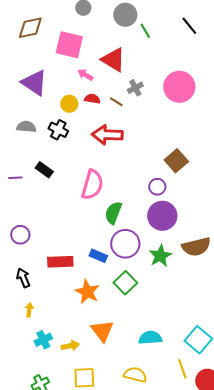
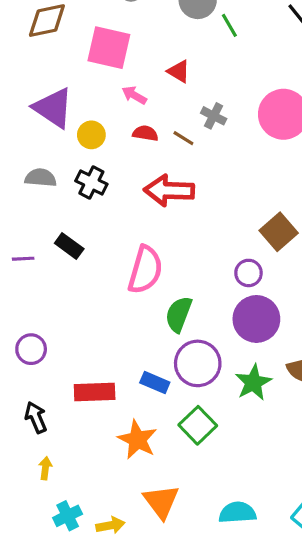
red triangle: (113, 60) -> (179, 71), size x0.6
gray cross: (135, 88) -> (214, 116), turned -35
yellow circle: (69, 104) -> (91, 135), moved

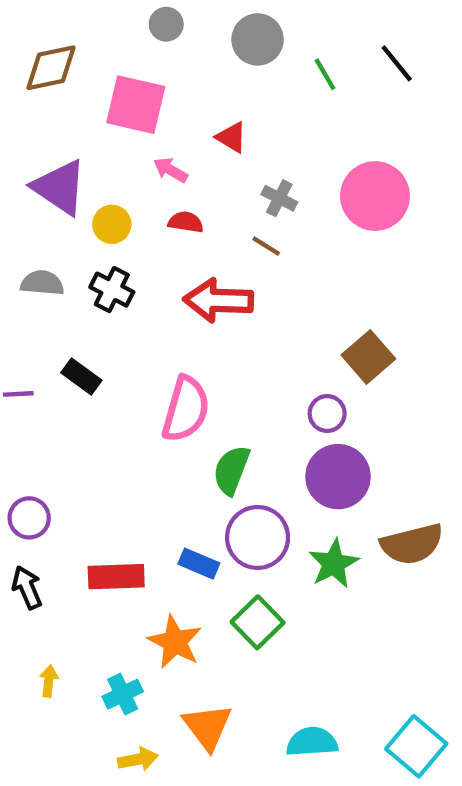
green line: (229, 25) -> (325, 74), moved
brown line: (183, 138) -> (266, 246), moved
black arrow: (36, 417) -> (27, 587), moved
cyan cross: (68, 516) -> (123, 694), moved

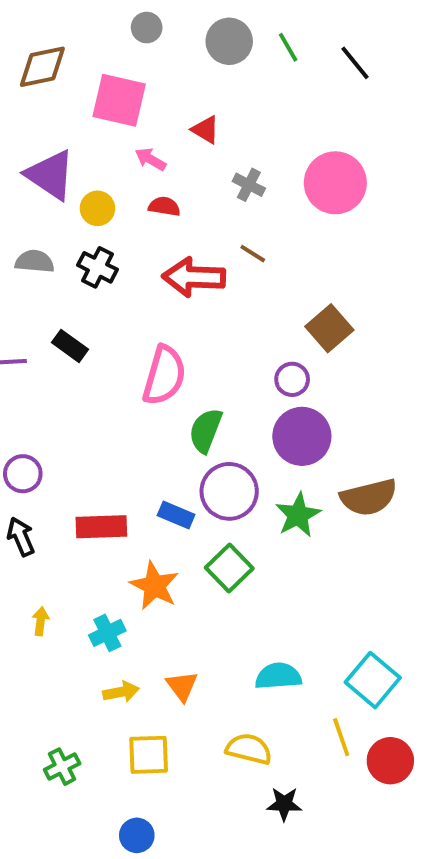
green line: (325, 74) -> (288, 47), moved
brown line: (266, 246) -> (253, 254), moved
orange triangle: (208, 727) -> (182, 686), moved, size x0.7

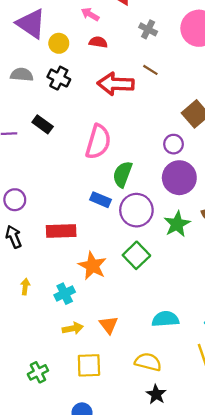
blue rectangle: (176, 515) -> (101, 200), moved
black star: (284, 804) -> (156, 394), moved, turned 30

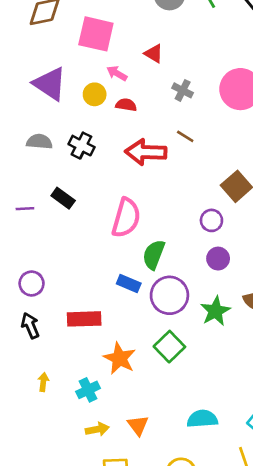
yellow circle: (59, 43) -> (95, 94), moved
purple circle: (179, 178) -> (218, 259), size x0.6

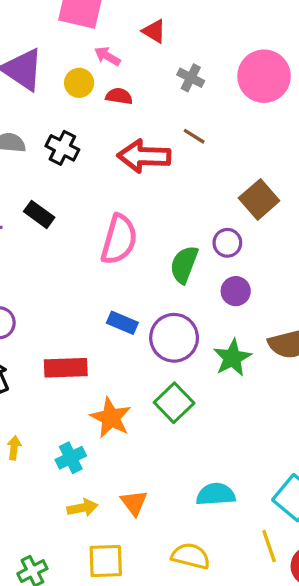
green semicircle: (154, 255) -> (184, 264), moved

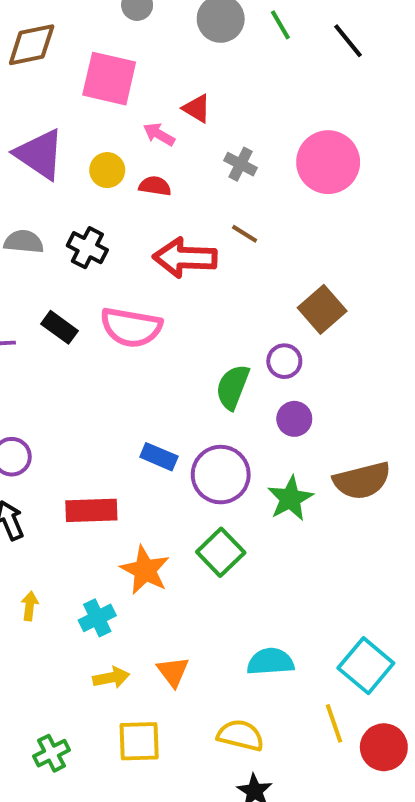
pink arrow: (107, 56) -> (159, 134), moved
pink semicircle: (119, 239) -> (131, 327), moved, turned 84

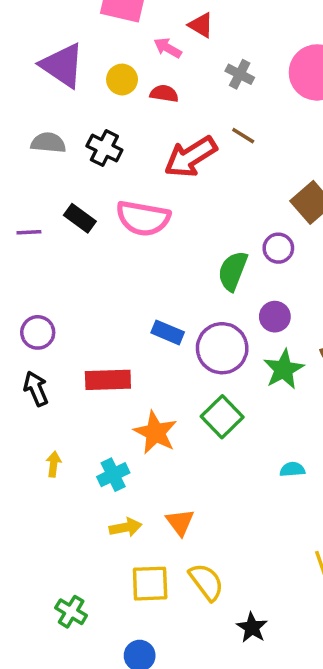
red arrow: (185, 258) -> (191, 157), turned -34
purple circle: (294, 419) -> (275, 317), moved
cyan semicircle: (270, 662) -> (292, 469), moved, size x0.6
yellow semicircle: (241, 735) -> (206, 582), moved, turned 39
green cross: (51, 753) -> (71, 612), moved, turned -32

